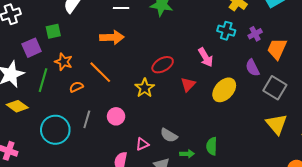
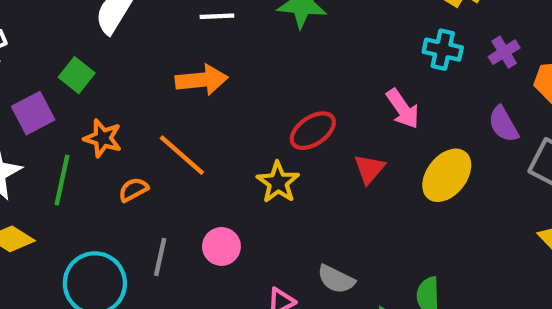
green square: (53, 31) -> (77, 75), turned -35

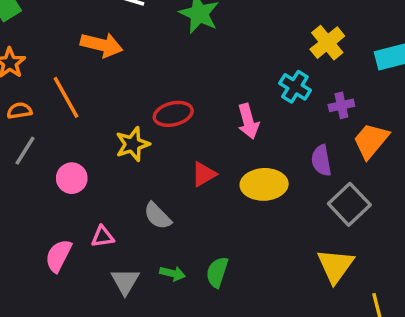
red triangle: (369, 169) -> (204, 174), moved
yellow ellipse: (447, 175) -> (264, 184), turned 30
gray line: (160, 257) -> (25, 151), moved
gray semicircle: (336, 279) -> (158, 216), moved

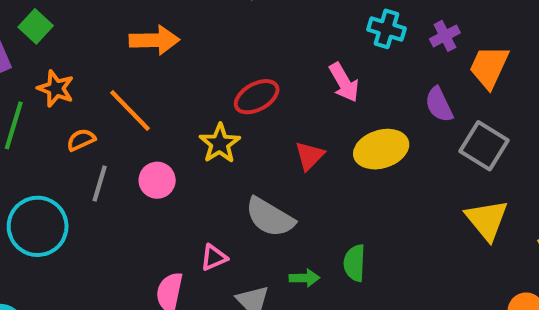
pink circle: (72, 178) -> (157, 180), moved
gray semicircle: (158, 216) -> (270, 217), size x1.4

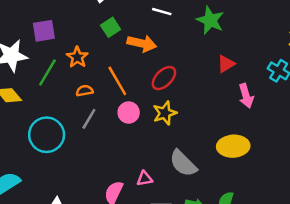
green square: (36, 26) -> (111, 27), moved
red ellipse: (257, 97) -> (164, 78), moved, turned -30
yellow ellipse: (381, 149) -> (233, 146), moved
red triangle: (310, 156) -> (226, 64), moved
pink circle: (157, 180) -> (129, 113), moved

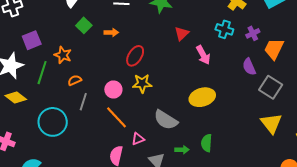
orange arrow: (142, 43) -> (111, 33), size x0.6
orange line: (117, 81) -> (116, 117), moved
yellow star: (165, 113) -> (142, 83), turned 30

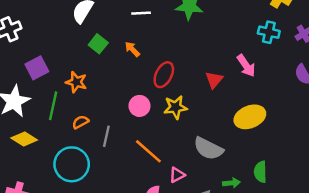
orange arrow: (111, 33) -> (132, 49), turned -128
red triangle: (182, 33) -> (214, 80), moved
orange semicircle: (75, 80) -> (81, 122), moved
pink circle: (113, 90) -> (139, 106), moved

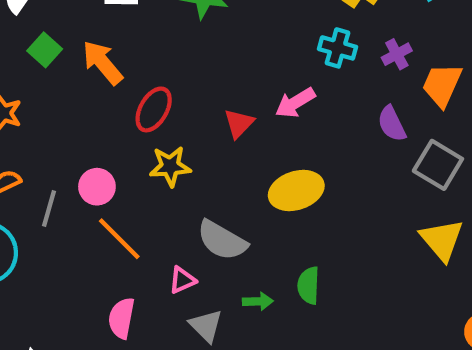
orange arrow: (132, 49) -> (103, 63), size x1.6
pink arrow: (246, 66) -> (295, 103), turned 90
pink circle: (139, 106) -> (97, 187), moved
pink triangle: (177, 175) -> (182, 280), moved

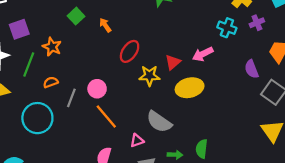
purple cross: (397, 54) -> (257, 23), moved
orange arrow: (103, 63) -> (105, 25), size x0.6
yellow star: (170, 166) -> (149, 76), moved
yellow ellipse: (296, 190) -> (190, 88), moved

